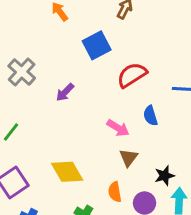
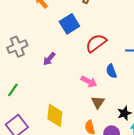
gray cross: (22, 72) -> (17, 47), turned 30
yellow diamond: (67, 172) -> (55, 115), turned 40

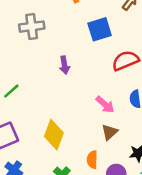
gray cross: (17, 47) -> (32, 27), moved
purple arrow: (49, 59) -> (65, 65), turned -64

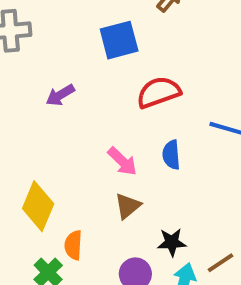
purple arrow: (65, 65) -> (60, 95), turned 66
orange semicircle: (92, 160) -> (73, 245), moved

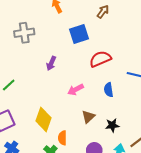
purple arrow: (60, 95) -> (51, 63), turned -32
pink arrow: (122, 161) -> (75, 90), moved, turned 112
black star: (172, 242) -> (112, 125), moved

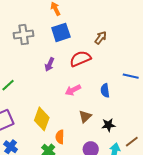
brown arrow: (103, 12) -> (101, 38), moved
blue square: (79, 34) -> (61, 32), moved
red semicircle: (100, 59) -> (80, 59), moved

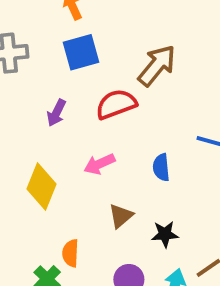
brown arrow: (101, 38) -> (157, 66), size x1.6
yellow diamond: (42, 119) -> (41, 187), moved

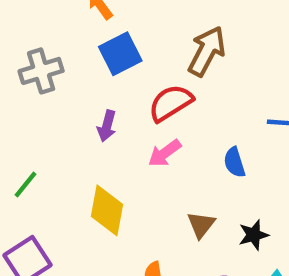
pink arrow: (99, 164) -> (165, 153), moved

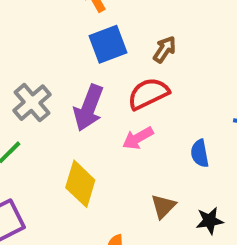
brown arrow: (207, 51) -> (165, 49), moved, size x0.6
gray cross: (41, 71) -> (32, 103), moved, turned -30
purple arrow: (107, 126) -> (89, 108), size x1.6

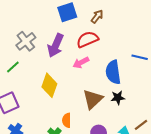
blue semicircle: (200, 153) -> (113, 72), size x1.6
brown triangle: (163, 206) -> (93, 99), size x1.5
black star: (210, 221) -> (118, 98), moved

